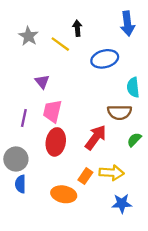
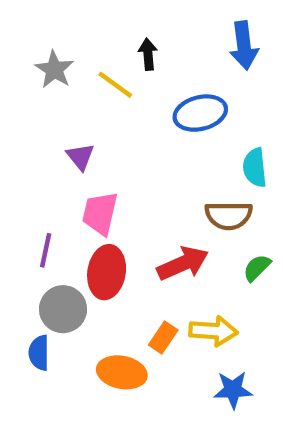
purple line: (24, 118) -> (46, 250), moved
red arrow: (96, 137) -> (183, 263), turned 30
gray circle: (16, 159) -> (63, 309), moved

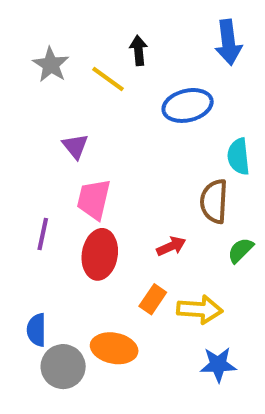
brown semicircle: (229, 215) -> (214, 201), turned 93
red arrow: (183, 263) -> (171, 246), size x0.6
gray circle: (63, 309) -> (63, 367), moved
orange rectangle: (163, 337) -> (153, 299), moved

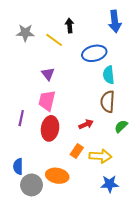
gray star: (51, 65) -> (25, 33), turned -30
purple triangle: (75, 146) -> (48, 74), moved
cyan semicircle: (239, 156) -> (109, 75), moved

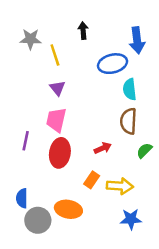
blue arrow: (115, 21) -> (137, 40), moved
yellow line: (54, 40) -> (55, 55), moved, turned 36

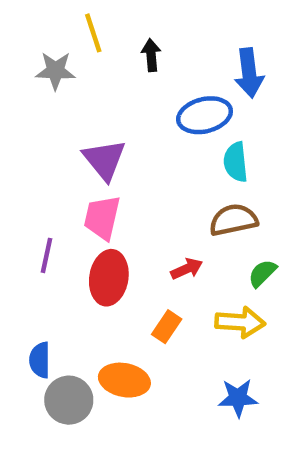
yellow line: (55, 55) -> (93, 33), moved
purple triangle: (57, 88) -> (104, 160), size x1.5
brown semicircle: (128, 121) -> (233, 220), turned 75
yellow arrow: (120, 186) -> (240, 322), moved

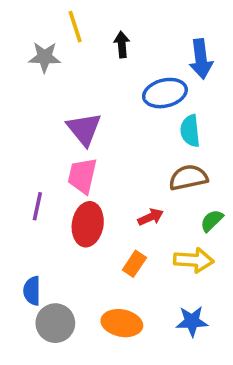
orange ellipse: (124, 380) -> (122, 323), moved

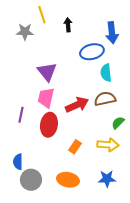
red arrow: (151, 217) -> (77, 105), moved, size x1.6

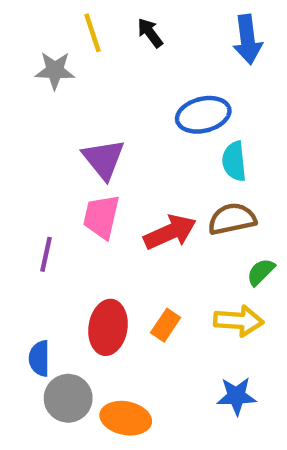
black arrow: (68, 25) -> (150, 33), moved, turned -32
blue arrow: (112, 33) -> (248, 39), moved
red ellipse: (49, 125) -> (108, 327), moved
orange ellipse: (68, 180) -> (126, 418), moved

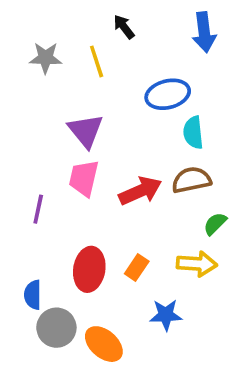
yellow line: (92, 33) -> (97, 61), moved
blue star: (236, 396) -> (166, 315), moved
orange ellipse: (126, 418) -> (104, 344), turned 30

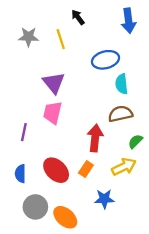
red arrow: (140, 191) -> (95, 138), moved, turned -60
yellow arrow: (197, 264) -> (124, 167), turned -30
red ellipse: (89, 269) -> (56, 170), turned -55
blue semicircle: (33, 295) -> (20, 174), moved

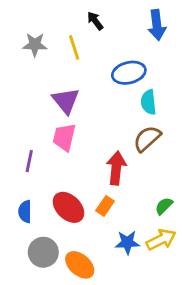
brown semicircle: (120, 114) -> (147, 139), turned -30
green semicircle: (135, 141) -> (164, 206), moved
yellow arrow: (124, 167) -> (161, 240), moved

